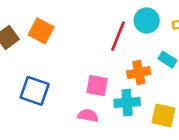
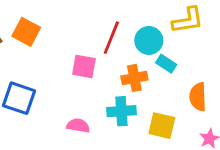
cyan circle: (147, 20) -> (149, 40), moved
pink square: (97, 86) -> (84, 66), moved

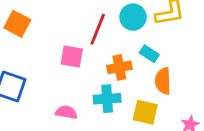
cyan circle: (149, 40) -> (133, 17), moved
orange semicircle: (198, 97) -> (163, 81), moved

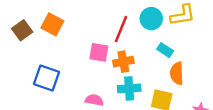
orange cross: (119, 67) -> (123, 62), moved

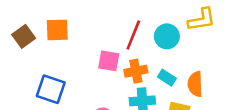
cyan circle: (151, 19) -> (167, 36), moved
orange square: (52, 24) -> (57, 30), turned -30
cyan rectangle: (165, 50) -> (167, 78), moved

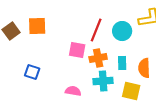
cyan rectangle: (167, 78) -> (122, 63), turned 56
blue square: (51, 89) -> (32, 72), size x0.7

